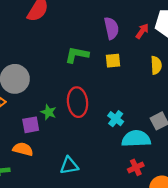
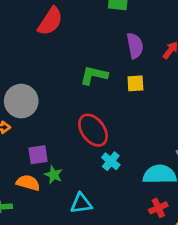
red ellipse: (78, 102) -> (93, 130), turned -32
green star: (49, 112) -> (54, 175), moved
cyan cross: (116, 119) -> (111, 161), moved

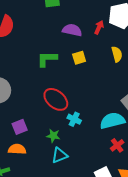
purple semicircle: (135, 46) -> (72, 30), turned -54
green star: (54, 175) -> (53, 136), moved

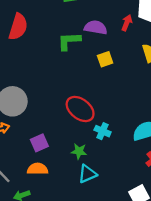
green L-shape: (47, 59) -> (69, 41), moved

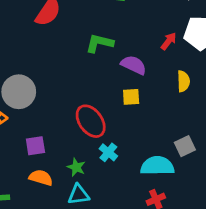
purple semicircle: (96, 27) -> (134, 65), moved
yellow square: (105, 59) -> (131, 97), moved
orange semicircle: (38, 169) -> (41, 178), moved

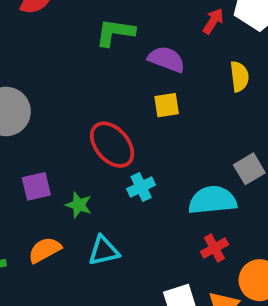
cyan cross: (108, 152) -> (141, 187), turned 30
green star: (76, 167) -> (79, 205), moved
orange semicircle: (41, 178) -> (45, 250), moved, turned -40

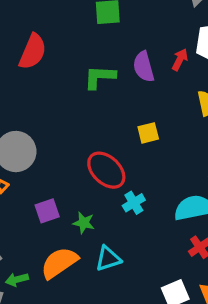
purple semicircle: (166, 59) -> (144, 67), moved, turned -120
orange semicircle: (45, 250) -> (59, 263), size x1.4

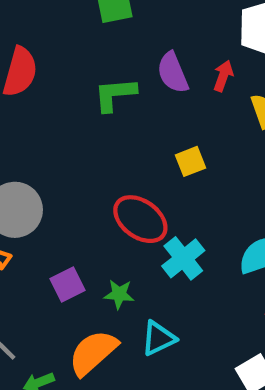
red arrow: (180, 60) -> (223, 76), moved
cyan cross: (134, 203) -> (183, 258), size x1.4

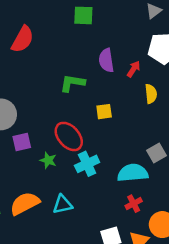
green L-shape: (115, 94) -> (72, 83), moved
purple square: (67, 285) -> (22, 142), moved
green star: (119, 294) -> (48, 160), moved

